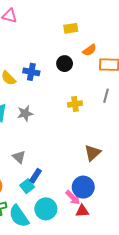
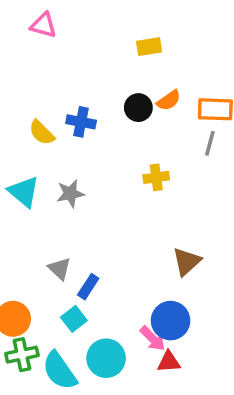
orange semicircle: (89, 50) -> (169, 100), moved
gray line: (106, 96) -> (210, 143), moved
blue rectangle: (35, 176) -> (88, 287), moved

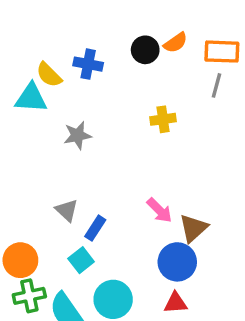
cyan triangle: (24, 192) -> (31, 98), moved, turned -36
brown triangle: (187, 262) -> (193, 228), moved
pink arrow: (153, 339) -> (159, 210), moved

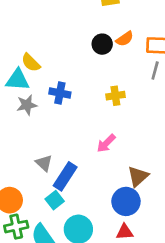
blue cross: (88, 64) -> (60, 93), moved
gray star: (77, 135) -> (27, 105), moved
pink arrow: (159, 210) -> (106, 143), moved, turned 90
blue rectangle: (95, 228) -> (65, 176), size x1.5

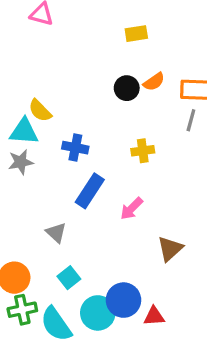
gray star: (27, 105) -> (21, 162), moved
blue rectangle: (65, 176) -> (90, 191), moved
blue circle: (126, 201) -> (123, 300), moved

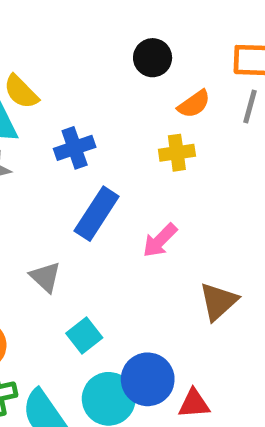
orange semicircle: (154, 82) -> (194, 104), moved
blue cross: (75, 148) -> (75, 148), turned -30
cyan square: (69, 278) -> (84, 335), moved

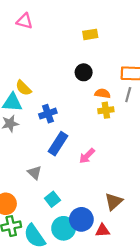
orange semicircle: (194, 104) -> (103, 93), turned -136
yellow cross: (177, 153) -> (106, 110), moved
brown triangle: (218, 301) -> (114, 202), moved

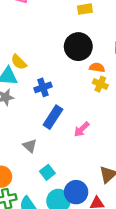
black circle: (84, 72) -> (78, 47), size x1.6
yellow cross: (106, 110) -> (100, 84), turned 32

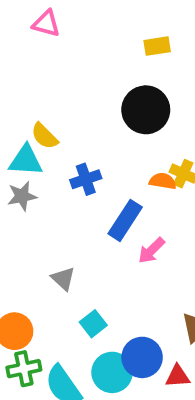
orange semicircle: (97, 68) -> (163, 181), moved
blue rectangle: (53, 117) -> (125, 220), moved

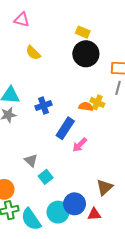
yellow rectangle: (157, 46) -> (83, 32), turned 32
black circle: (146, 110) -> (86, 54), moved
yellow semicircle: (44, 136) -> (33, 53), moved
cyan square: (93, 324) -> (46, 177), moved

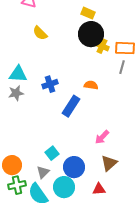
yellow cross: (97, 102) -> (102, 46), moved
pink arrow: (80, 145) -> (102, 137), moved
gray triangle: (31, 160) -> (43, 172), moved, turned 32
blue circle: (75, 204) -> (74, 167), moved

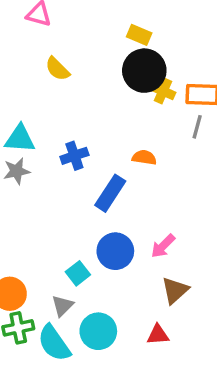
blue circle: (74, 167) -> (115, 251), moved

